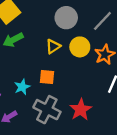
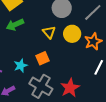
yellow triangle: (53, 46) -> (49, 32), turned -40
orange square: (47, 77) -> (43, 58), turned -32

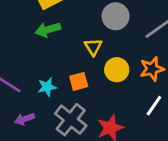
yellow circle: (72, 34) -> (117, 70), moved

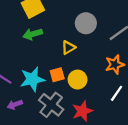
yellow triangle: (93, 47) -> (68, 47), turned 32
yellow circle: (117, 70) -> (78, 80), moved
cyan star: (47, 87) -> (32, 79), size x1.6

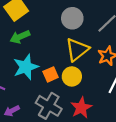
yellow triangle: (68, 47) -> (77, 50), moved, size x1.6
cyan star: (32, 79) -> (26, 67), moved

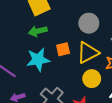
orange square: (51, 74) -> (63, 49), moved
yellow circle: (72, 76) -> (92, 79), moved

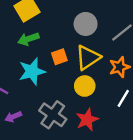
yellow circle: (92, 79) -> (85, 86), moved

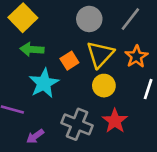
green arrow: (28, 39) -> (32, 49), turned 36

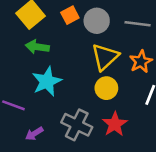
gray line: (130, 19) -> (138, 24), turned 55
orange square: (69, 61) -> (70, 15), moved

